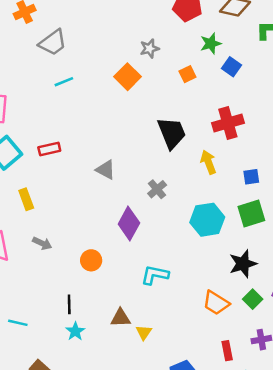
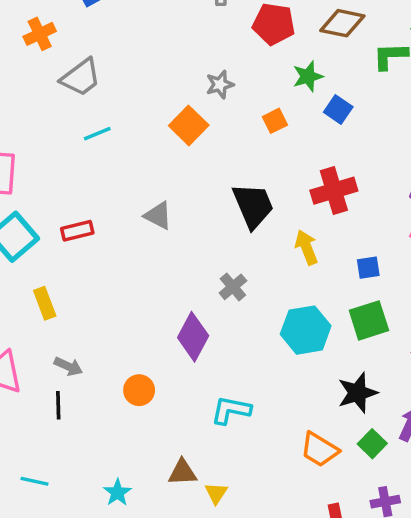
gray triangle: (106, 170) -> (158, 216), moved
black line: (69, 304) -> (58, 405), moved

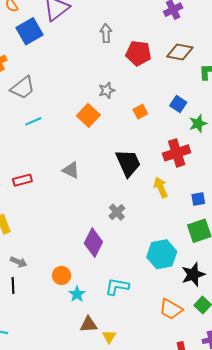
green star: (308, 76) -> (198, 124), moved
cyan hexagon: (306, 330) -> (162, 254), moved
cyan star: (117, 493) -> (77, 294), moved

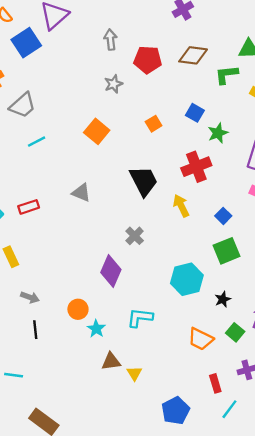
gray star: (107, 90) -> (113, 84), moved
blue square: (198, 199) -> (223, 216), turned -32
black star: (193, 275) -> (223, 299), size x0.6
black line: (13, 285) -> (35, 330), moved

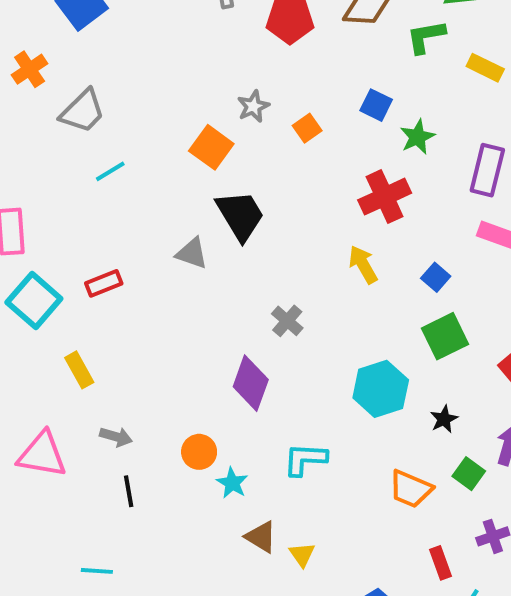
gray star: (113, 84) -> (253, 106), moved
black trapezoid: (144, 181) -> (240, 215), moved
brown triangle: (111, 361) -> (261, 537), turned 42

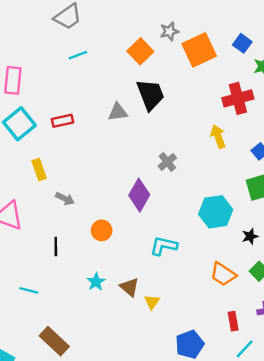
orange square: (307, 128) -> (199, 50), size x2.0
gray triangle: (192, 253) -> (118, 112), turned -36
gray arrow: (116, 437) -> (65, 199), moved
cyan star: (232, 483) -> (96, 282), moved

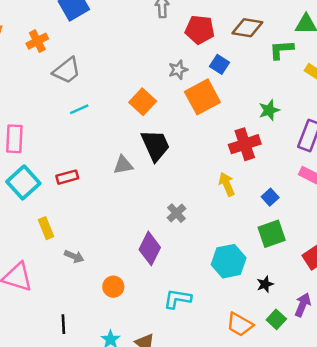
gray star: (169, 31) -> (178, 70), moved
blue square: (242, 43) -> (219, 64), moved
black line: (56, 246) -> (63, 324), moved

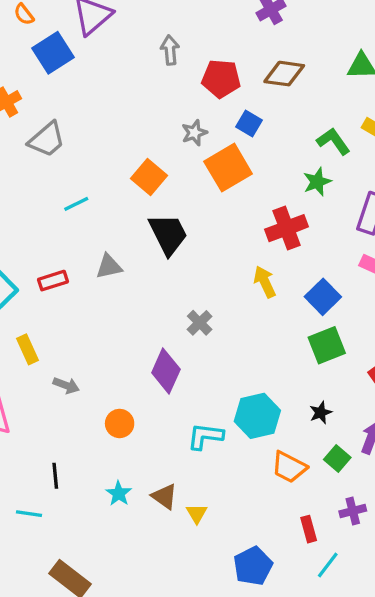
green L-shape: (281, 50) -> (333, 141), moved, turned 60
cyan line: (79, 109) -> (76, 204), moved
gray triangle: (123, 165) -> (109, 266), moved
blue square: (270, 197) -> (323, 297), size x1.5
cyan hexagon: (229, 261) -> (257, 416), moved

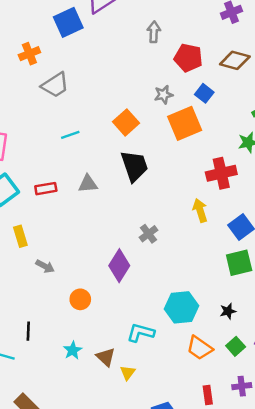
cyan L-shape: (205, 436) -> (141, 333), moved

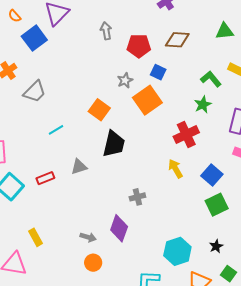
black trapezoid: (134, 166) -> (114, 144), turned 44
gray cross: (149, 234) -> (137, 197), turned 35
yellow rectangle: (20, 236) -> (35, 237), moved
gray arrow: (45, 266) -> (88, 237), moved

